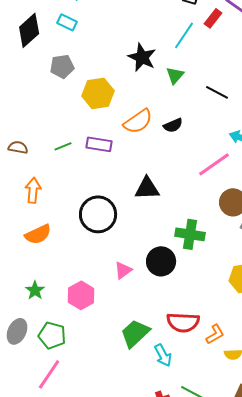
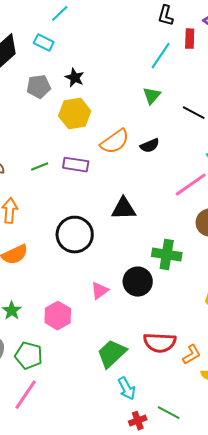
red rectangle: (213, 18) -> (190, 39), turned -36
black star: (142, 57) -> (75, 78), moved, size x0.7
cyan arrow: (163, 355) -> (127, 389), moved

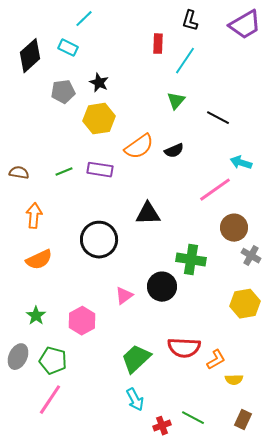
red rectangle: (190, 39) -> (158, 44), moved
cyan arrow: (127, 389) -> (135, 400), moved

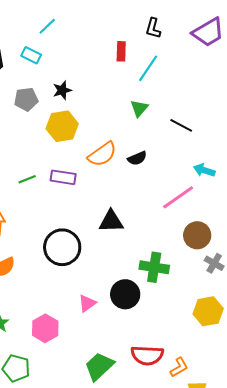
black star: (99, 83) -> (62, 90), turned 30

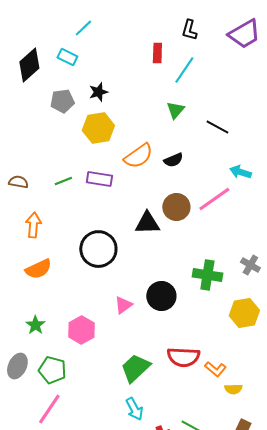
brown circle: (197, 235) -> (176, 207), moved
green cross: (154, 267) -> (207, 275), moved
orange L-shape: (179, 367) -> (215, 369), turned 70

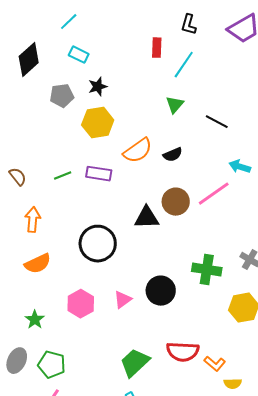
cyan line: (83, 28) -> (69, 22), moved
cyan rectangle: (67, 57) -> (79, 55), moved
brown semicircle: (18, 182) -> (18, 177), turned 42
pink hexagon: (81, 330) -> (81, 304), moved

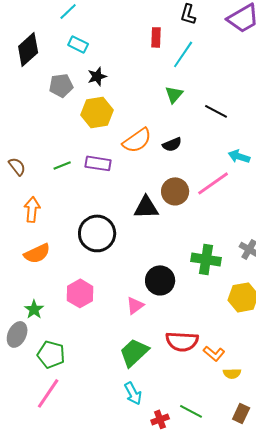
pink triangle: (123, 300) -> (135, 305), moved
gray ellipse: (17, 361) -> (17, 334), moved

